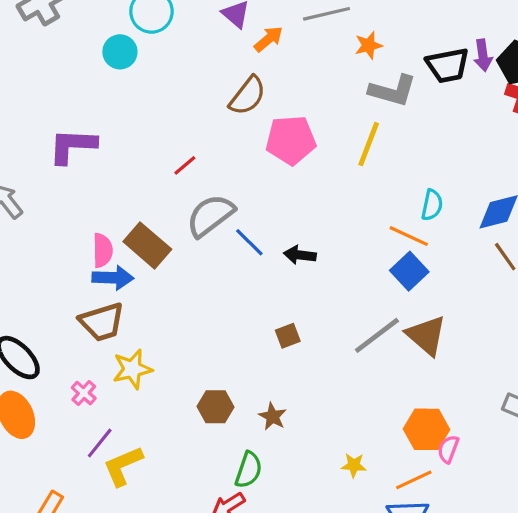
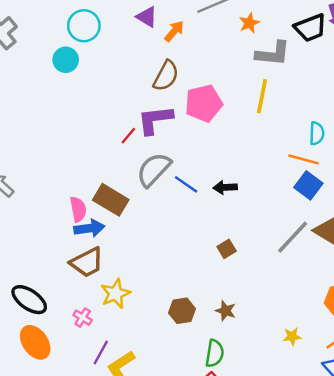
purple L-shape: (72, 146) -> (155, 120), moved

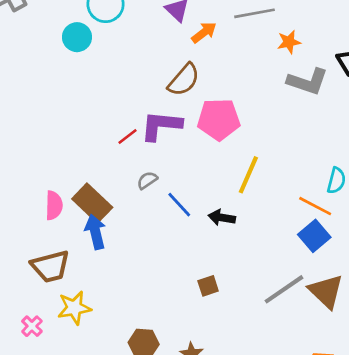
yellow line: (262, 96) -> (248, 175), moved
gray semicircle: (154, 170) -> (147, 180), size x0.5
blue arrow: (89, 228) -> (95, 232), moved, turned -108

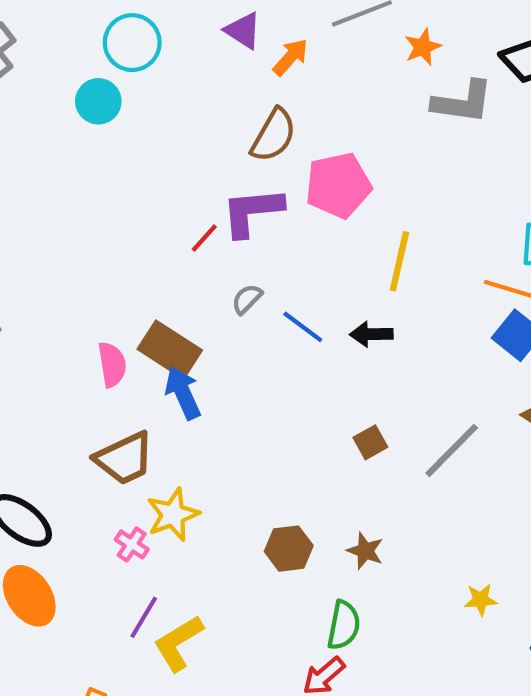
gray line: (284, 289) -> (452, 450), moved
pink cross: (32, 326) -> (132, 544), moved

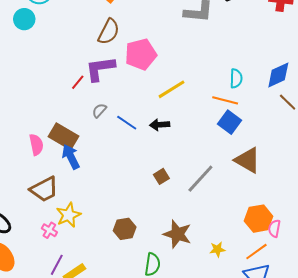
yellow line: (399, 261) -> (171, 89), turned 48
brown star: (365, 551) -> (177, 234), moved, size x1.6

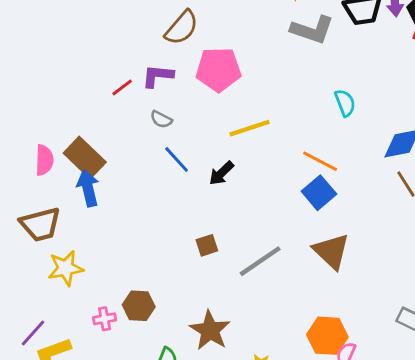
purple L-shape: (100, 69) -> (158, 76), size x0.7
cyan semicircle: (236, 78) -> (345, 103), moved, turned -36
gray semicircle: (99, 111) -> (161, 119), moved, turned -119
black arrow: (160, 125) -> (221, 173), turned -54
pink cross: (49, 230) -> (105, 319), moved, turned 35

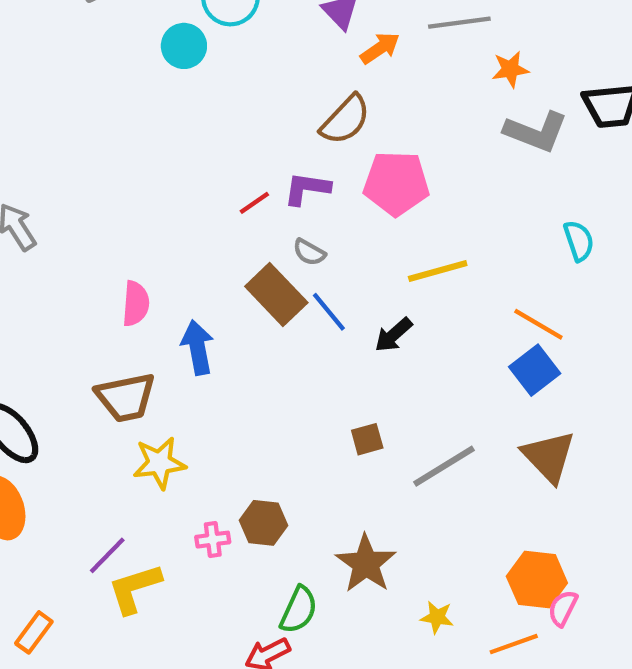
brown rectangle: (85, 158) -> (276, 294), moved

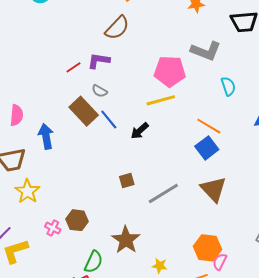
gray L-shape: (536, 132) -> (206, 51), moved
pink pentagon: (396, 183) -> (170, 71), moved
yellow star: (159, 463) -> (27, 191), turned -30
pink cross: (213, 540) -> (53, 228), turned 35

